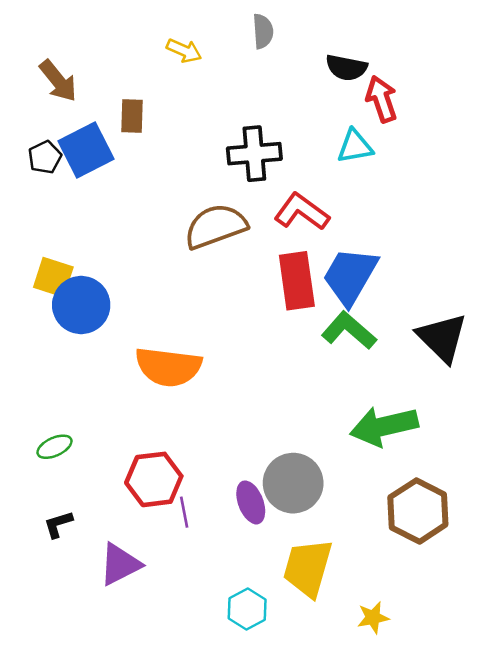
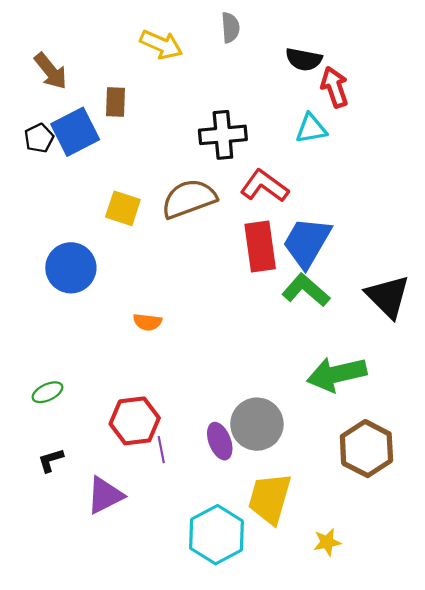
yellow arrow: (184, 51) -> (161, 45), size x1.4
yellow square: (53, 277) -> (123, 208), moved
orange semicircle: (168, 367) -> (147, 322), size x0.5
cyan hexagon: (247, 609) -> (217, 535), size x1.6

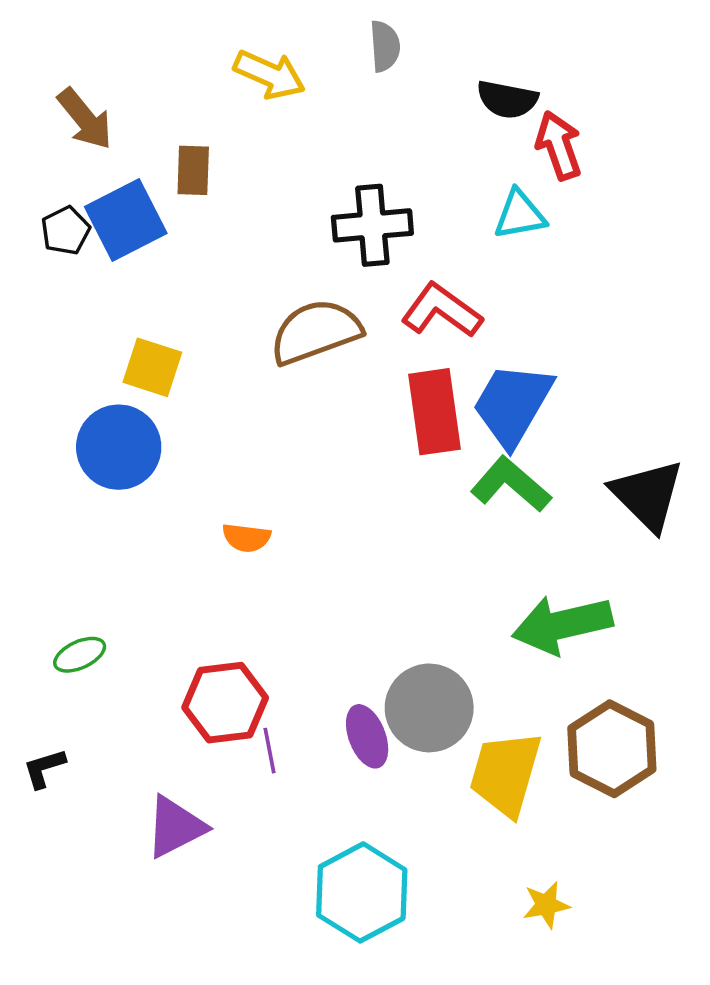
yellow square: (123, 208) -> (152, 367), moved
black L-shape: (51, 460) -> (44, 768), moved
yellow trapezoid: (270, 499) -> (505, 774), moved

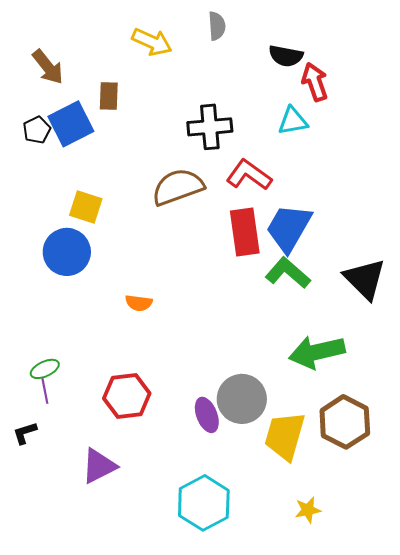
purple line: (269, 751) -> (45, 391), moved

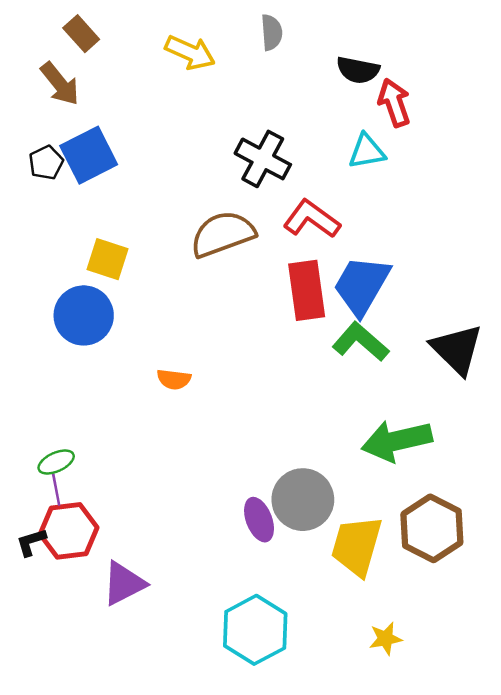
brown rectangle: (109, 96) -> (81, 34), moved, turned -44
black cross: (210, 127) -> (263, 159), turned 33
red hexagon: (127, 396) -> (69, 531), moved

